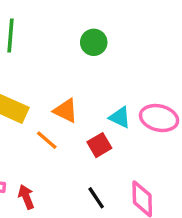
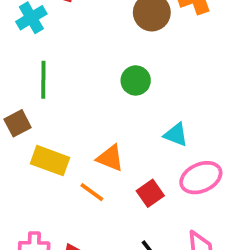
cyan triangle: (120, 117) -> (176, 135), moved
pink ellipse: (159, 118) -> (201, 178), moved, turned -33

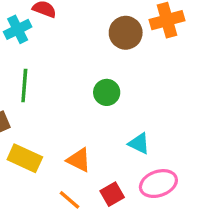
orange line: (92, 192) -> (69, 200), moved

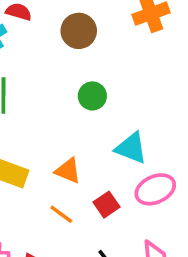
brown circle: (126, 33) -> (79, 31), moved
cyan triangle: (139, 143) -> (131, 148), size x1.4

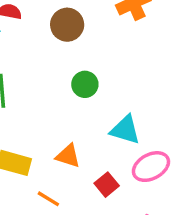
orange line: (61, 214) -> (48, 199), moved

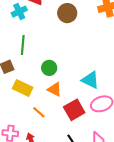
green circle: (85, 84) -> (49, 68), moved
red square: (107, 185) -> (74, 110), size x1.5

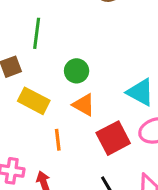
orange line: (39, 112) -> (58, 140), turned 40

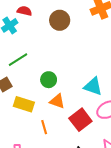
green line: (37, 33) -> (18, 60), turned 60

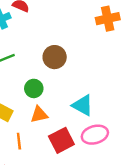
brown circle: (60, 20) -> (55, 57), moved
orange triangle: (57, 101) -> (39, 115), turned -42

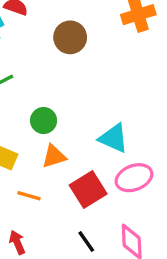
brown circle: (55, 57) -> (70, 37), moved
orange line: (19, 141) -> (29, 196), turned -63

